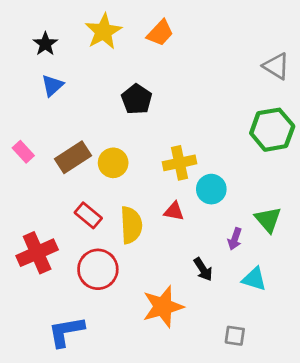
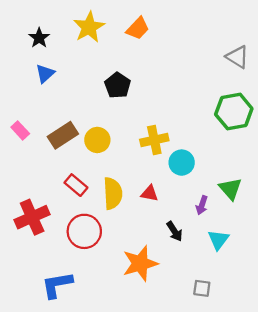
red triangle: (174, 211) -> (150, 193), moved
cyan triangle: (254, 279) -> (218, 240), turned 50

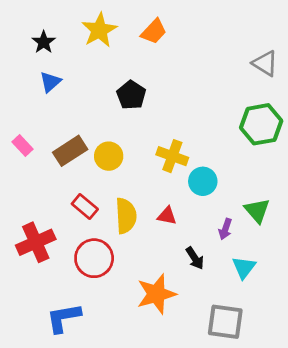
yellow cross: (154, 140) -> (172, 156), turned 32
gray square: (202, 288) -> (225, 322), size x1.8

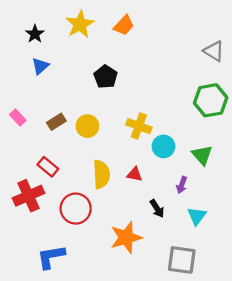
brown rectangle: (70, 151) -> (56, 122), size x0.7
red rectangle: (85, 206) -> (48, 167), moved
green triangle: (257, 210) -> (202, 155), moved

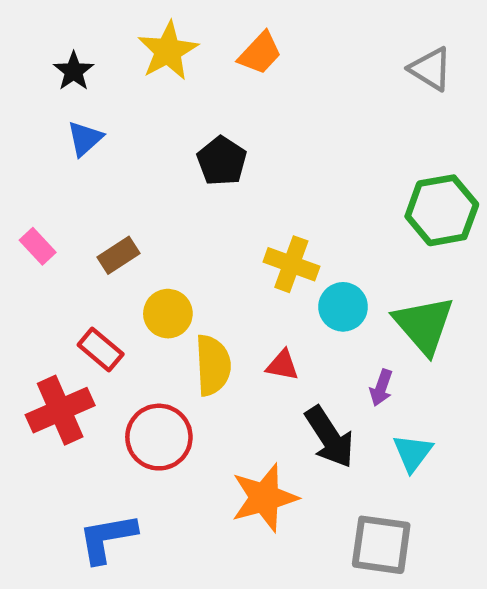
gray triangle: (214, 51) -> (431, 69), moved
yellow circle: (87, 126) -> (168, 314), moved
green triangle: (202, 155) -> (424, 325), size x1.4
black arrow: (157, 209) -> (330, 437), size x1.6

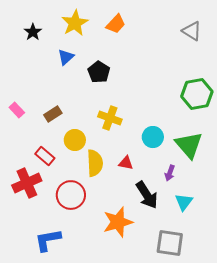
blue triangle: (85, 138) -> (66, 57), moved
yellow cross: (291, 264) -> (110, 118), moved

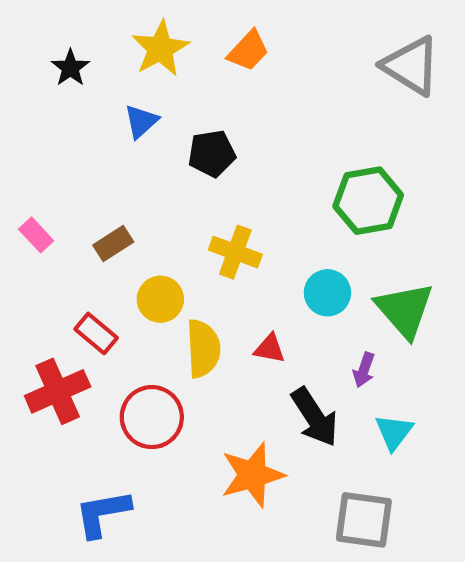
gray triangle: (192, 31) -> (411, 66), size x1.4
black pentagon: (99, 72) -> (212, 154), turned 30
green hexagon: (197, 94) -> (368, 201), moved

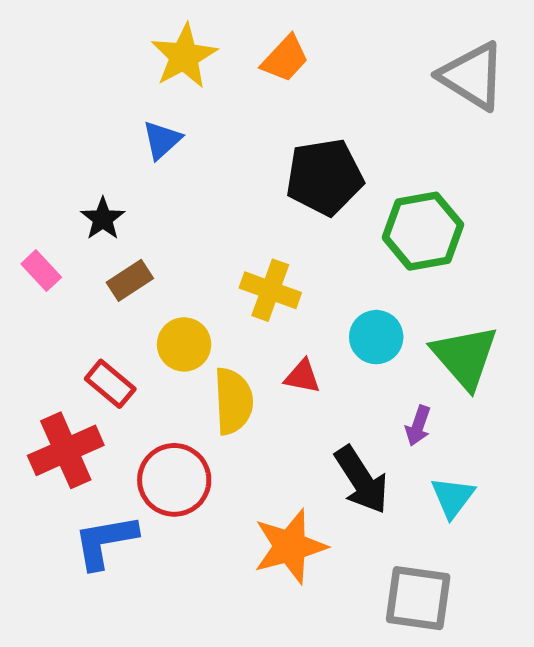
black star: (70, 68) -> (103, 219), moved
black pentagon: (212, 154) -> (324, 177), moved, size x1.4
red triangle: (270, 348) -> (302, 376), moved
blue L-shape: (103, 513) -> (105, 542), moved

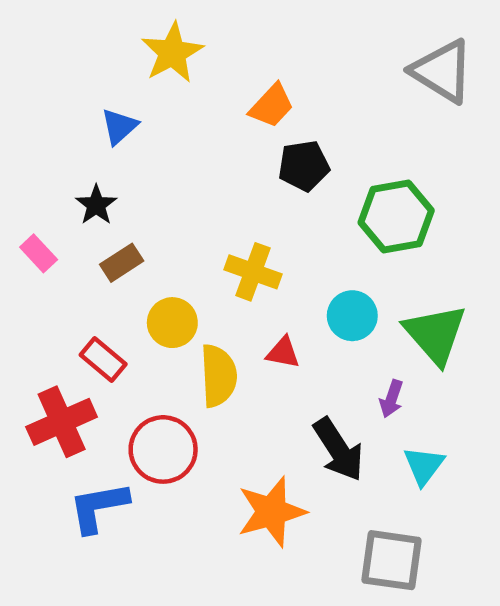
orange trapezoid: (285, 59) -> (272, 106), moved
blue triangle: (162, 140) -> (119, 127), moved
black pentagon: (324, 177) -> (304, 166), size x0.7

